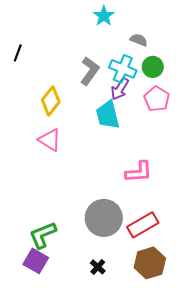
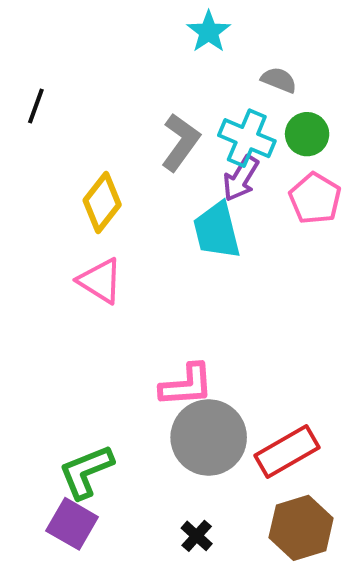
pink L-shape: (139, 172) -> (187, 385), moved

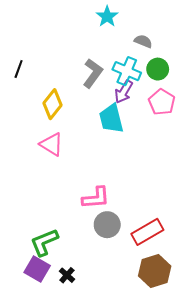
black line: (36, 106) -> (19, 69), moved
gray circle: (209, 437) -> (107, 225), size x0.7
black cross: (197, 536) -> (67, 275), moved

